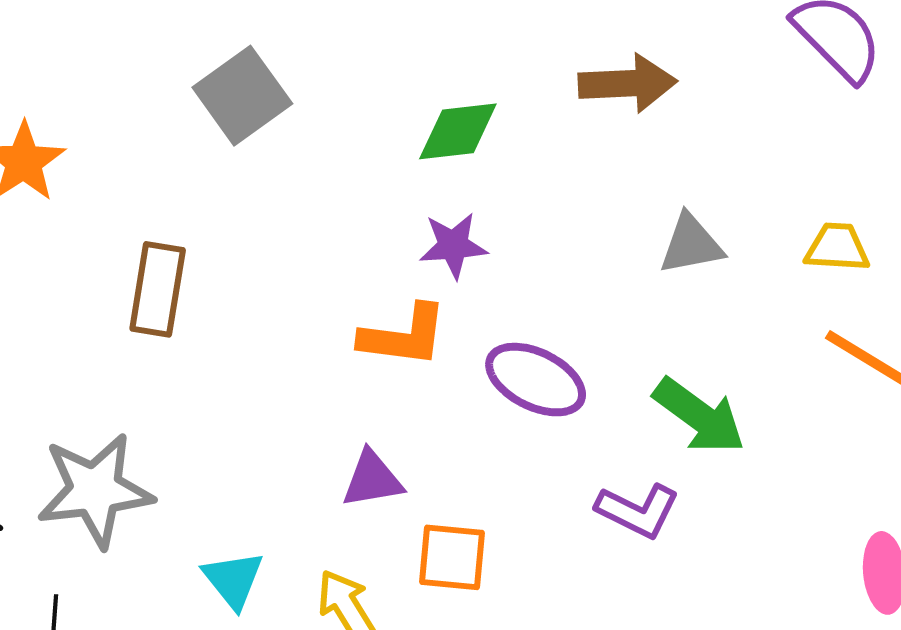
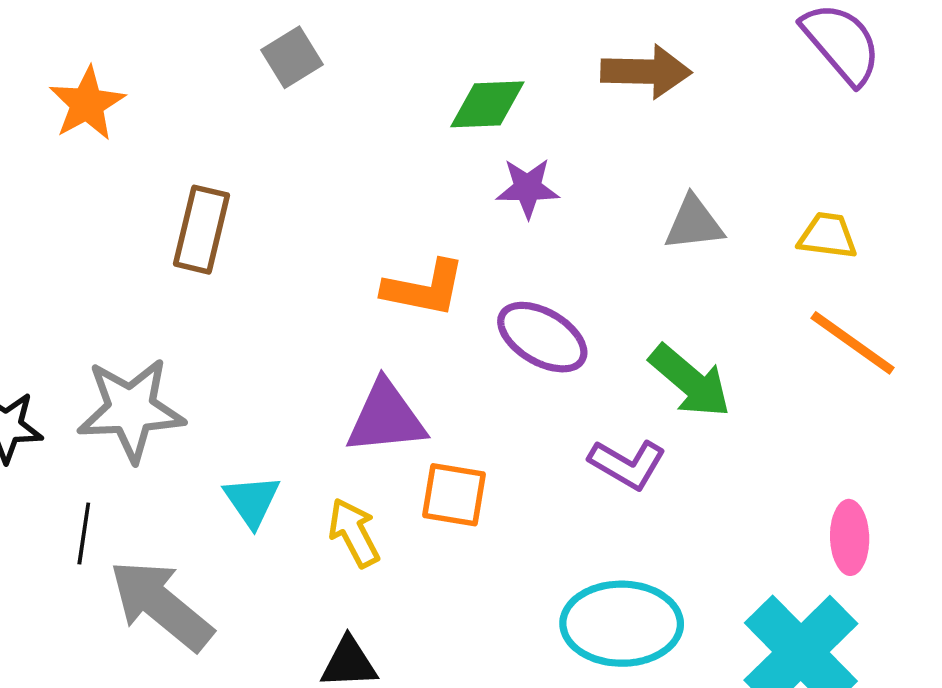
gray square: (242, 96) -> (292, 57), size x0.7
purple star: (453, 245) -> (528, 188), moved
purple triangle: (372, 479) -> (386, 418), size x1.4

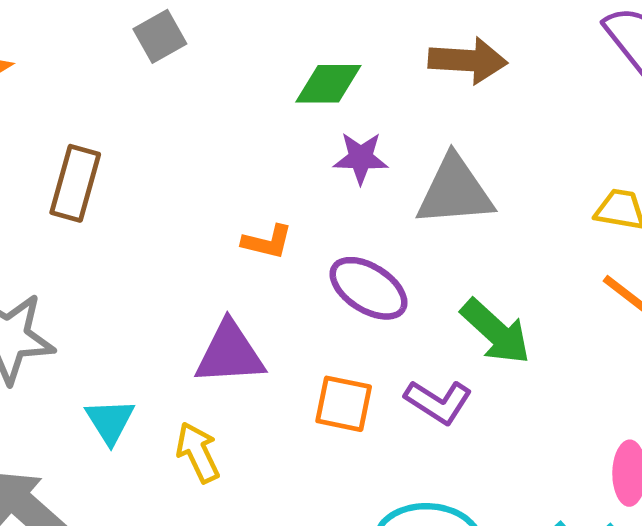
gray triangle: (694, 223) -> (455, 191), moved, size x1.5
orange L-shape: (424, 288) -> (267, 242), size x0.7
orange square: (454, 495) -> (344, 404), moved

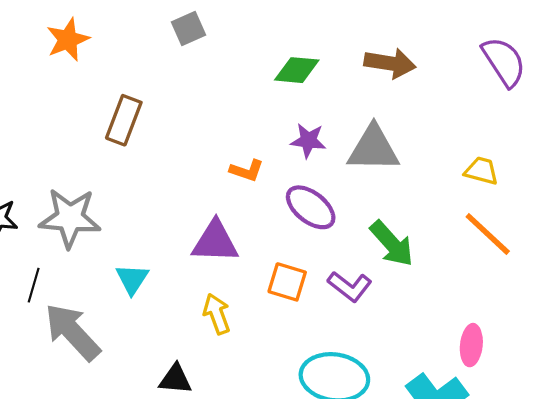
purple star: (361, 158) -> (308, 140), moved
yellow arrow: (198, 452) -> (217, 314), moved

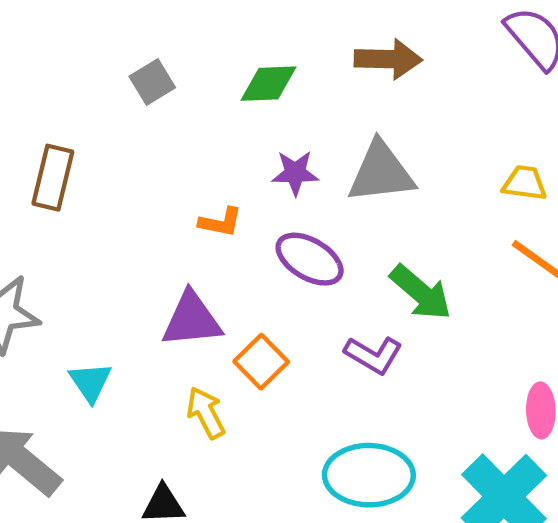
gray square: (189, 28) -> (152, 82), moved
orange square: (287, 282) -> (261, 362), moved, turned 36

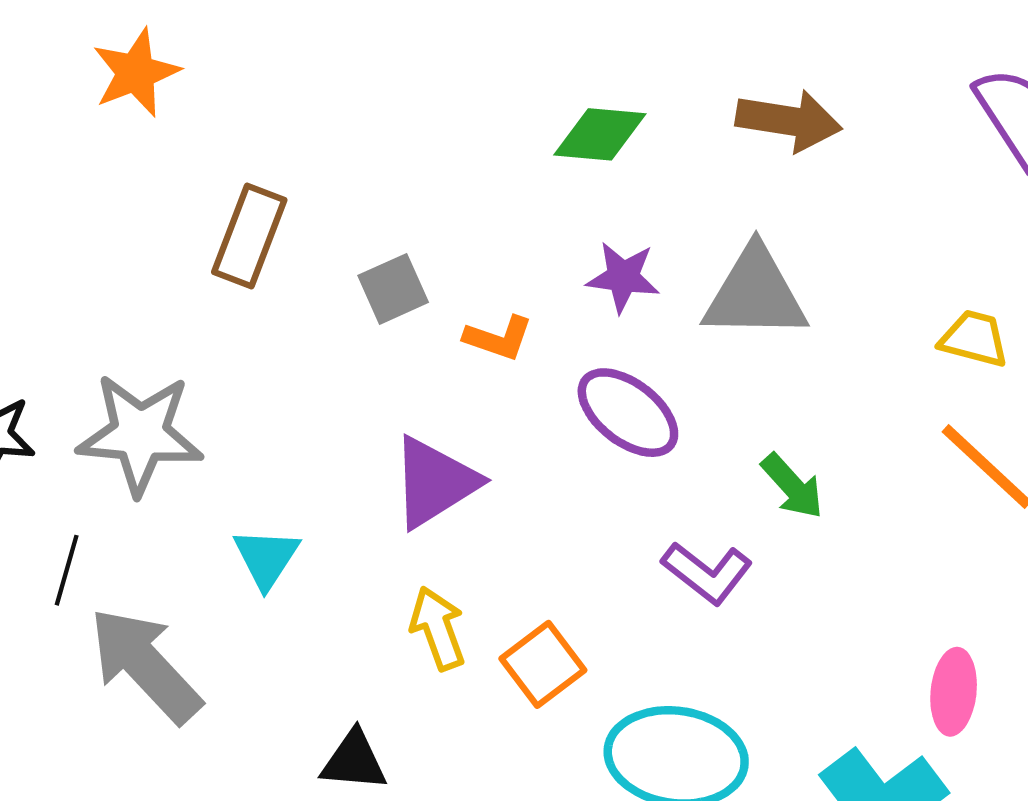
gray square: (152, 82) -> (393, 289), moved
green arrow: (421, 292) -> (792, 486), size x0.7
purple triangle: (192, 320) -> (435, 482), turned -34
orange square: (261, 362) -> (543, 664), moved

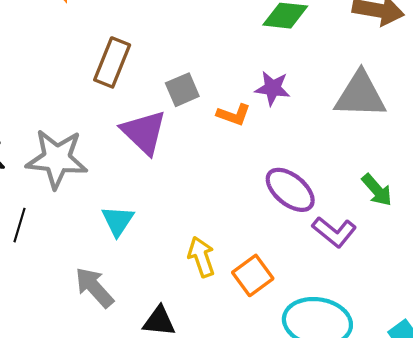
purple star: (623, 277) -> (273, 88), moved
purple ellipse: (628, 413) -> (290, 190), moved
purple triangle: (435, 482) -> (144, 132), moved, turned -45
gray arrow: (145, 665) -> (94, 287), moved, size x0.7

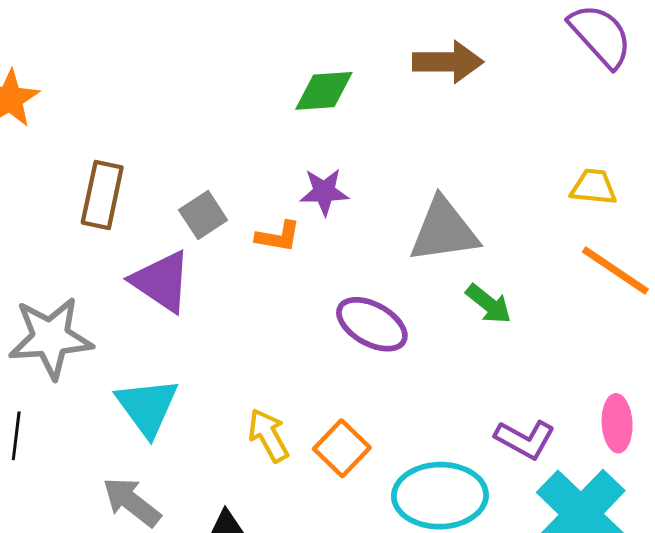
gray triangle: (360, 95) -> (444, 230), moved
cyan triangle: (118, 221) -> (147, 407), size x1.4
purple L-shape: (334, 232) -> (525, 439), moved

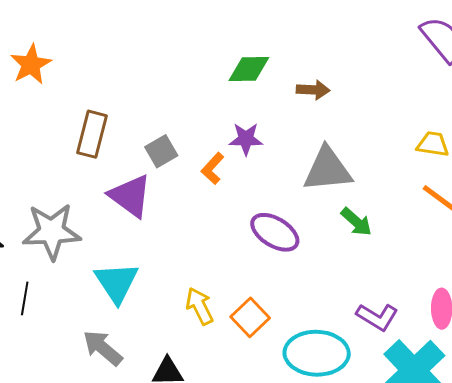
brown arrow: (448, 62) -> (313, 90), moved, size x0.7
orange L-shape: (278, 236) -> (213, 169), turned 120

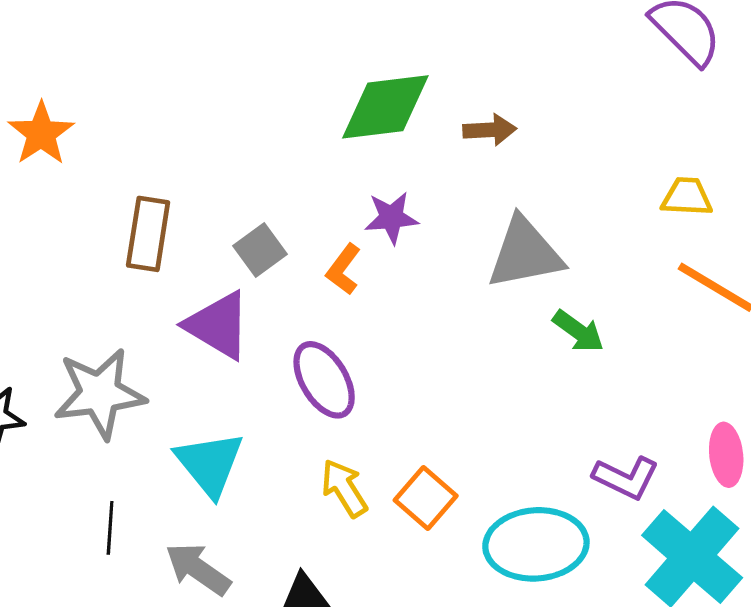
green diamond: (249, 69) -> (385, 107), size x1.4
purple ellipse: (275, 232) -> (324, 380), moved, turned 33
black line: (25, 298) -> (110, 528), moved

